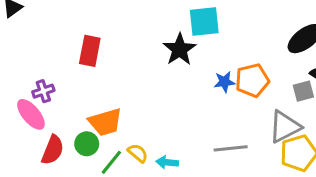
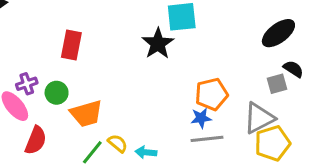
orange pentagon: (252, 80) -> (211, 94), moved
blue star: (224, 82) -> (201, 118), moved
green circle: (87, 144) -> (57, 93), moved

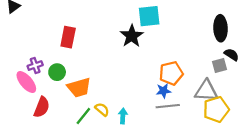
black ellipse: (278, 33) -> (220, 28), turned -55
gray triangle: (259, 118) -> (206, 91), turned 30
cyan arrow: (146, 152) -> (123, 116), turned 88

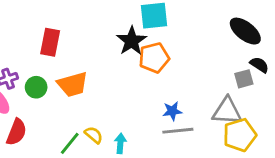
black ellipse: (220, 28) -> (245, 31), turned -50
orange pentagon: (171, 73) -> (154, 58), moved
orange trapezoid: (79, 87) -> (73, 84), moved

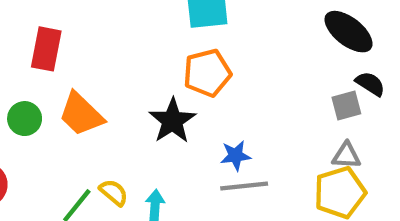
black star: (132, 41) -> (172, 121), moved
orange trapezoid: (73, 84) -> (81, 114), turned 60
gray triangle: (227, 111) -> (346, 156), moved, size x0.6

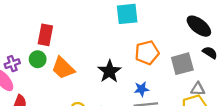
orange pentagon: (207, 73) -> (147, 53), moved
gray square: (346, 106) -> (182, 64), moved, size x1.5
green circle: (25, 119) -> (38, 59), moved

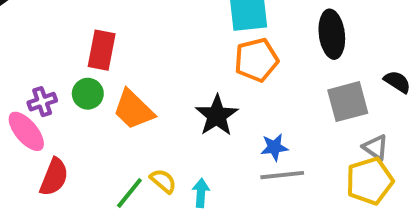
black ellipse: (199, 26) -> (332, 34), moved, turned 45
orange pentagon: (147, 53) -> (256, 60), moved
gray triangle: (198, 89) -> (375, 147), turned 32

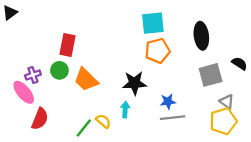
black star: (217, 116) -> (134, 83), turned 30
cyan arrow: (201, 193) -> (125, 110), moved

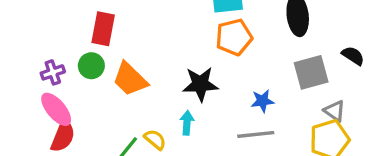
pink ellipse: (24, 92) -> (56, 109), moved
blue star: (168, 102) -> (262, 101), moved

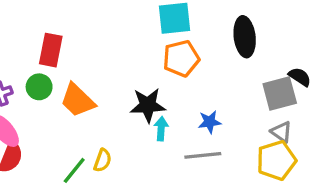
gray square: (311, 72) -> (280, 94), moved
cyan arrow: (187, 123) -> (161, 129), moved
yellow semicircle: (155, 140) -> (103, 160), turned 70

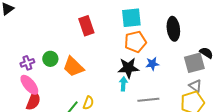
red rectangle: (51, 50) -> (86, 26), moved, turned -30
black star: (148, 105) -> (128, 68), moved
blue star: (210, 122) -> (152, 64), moved

